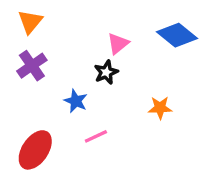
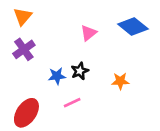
black star: (106, 72) -> (80, 71), moved
blue star: (76, 101) -> (57, 76), turned -30

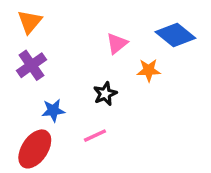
blue star: (57, 76) -> (53, 110), moved
orange star: (120, 81) -> (149, 70), moved

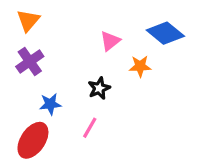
pink line: (95, 136) -> (90, 128), turned -35

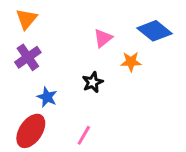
blue star: (50, 104) -> (47, 97), turned 30
pink line: (90, 128) -> (84, 135), moved

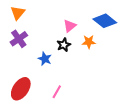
black star: (93, 82) -> (64, 45), moved
blue star: (47, 97) -> (45, 59), moved

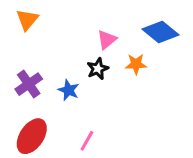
purple cross: (19, 39) -> (29, 84), moved

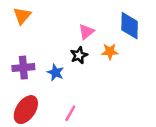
blue diamond: (161, 32) -> (130, 26), turned 52
purple cross: (29, 84) -> (23, 68), turned 30

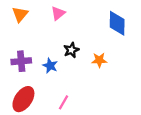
pink triangle: (86, 32) -> (58, 13), moved
orange star: (110, 52) -> (99, 60), moved

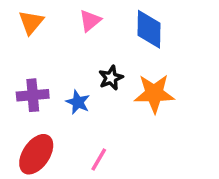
blue diamond: (117, 23) -> (149, 29), moved
orange star: (99, 60) -> (154, 93), size x1.6

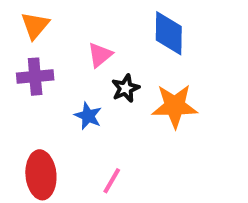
pink triangle: (90, 21) -> (100, 55), moved
purple cross: (33, 95) -> (35, 77), moved
red ellipse: (36, 154) -> (41, 175), turned -39

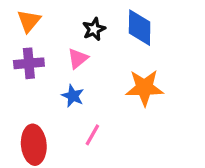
pink triangle: (100, 55) -> (78, 58), moved
black star: (126, 88) -> (94, 29), moved
pink line: (112, 181) -> (92, 135), moved

